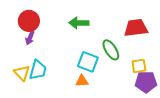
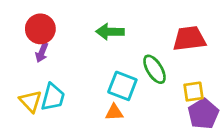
purple pentagon: (146, 82) -> (203, 114), turned -30

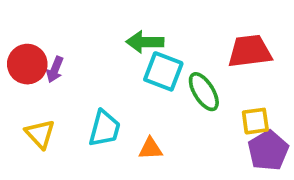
red circle: (40, 29) -> (27, 64), moved
cyan square: (122, 86) -> (163, 71), moved
cyan trapezoid: (53, 97) -> (105, 128), moved

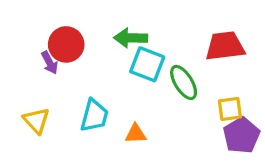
red circle: (27, 64) -> (66, 44), moved
purple arrow: (55, 70) -> (50, 63), turned -50

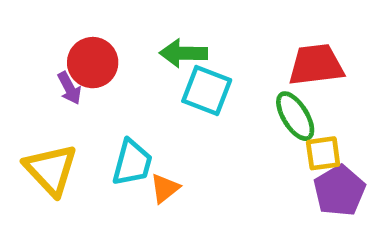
green ellipse: (184, 82) -> (295, 116), moved
yellow triangle: (36, 121) -> (51, 170), size x1.4
orange triangle: (136, 134) -> (165, 188), moved, turned -35

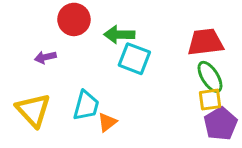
red circle: (93, 63) -> (74, 19), moved
purple arrow: (69, 88) -> (45, 57), turned 105
green ellipse: (295, 116) -> (210, 77), moved

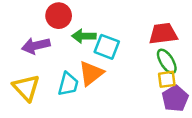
green arrow: (119, 35) -> (84, 36), moved
purple arrow: (45, 57) -> (36, 46), size x1.6
orange triangle: (107, 122) -> (91, 73), moved, size x1.6

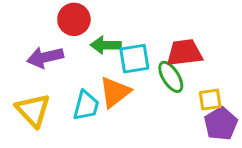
red trapezoid: (163, 34) -> (184, 53), moved
cyan square: (107, 47) -> (134, 59), turned -30
green ellipse: (167, 61) -> (171, 77), moved

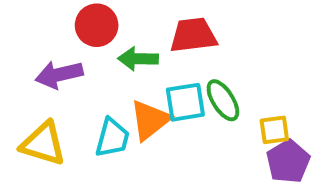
red trapezoid: (184, 53) -> (193, 35), moved
cyan square: (134, 59) -> (185, 102), moved
yellow triangle: (33, 110) -> (43, 144), turned -30

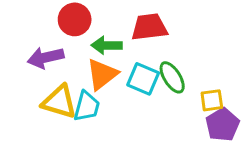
cyan square: (185, 102) -> (143, 79), turned 32
orange triangle: (150, 120) -> (102, 74), moved
yellow triangle: (43, 144) -> (59, 102), moved

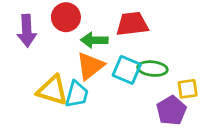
purple arrow: (46, 58) -> (27, 31), moved, turned -80
green ellipse: (172, 77) -> (152, 69), turned -52
purple pentagon: (222, 125) -> (171, 110), moved

